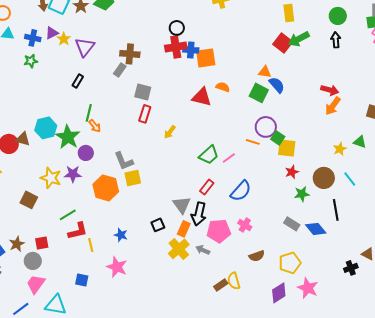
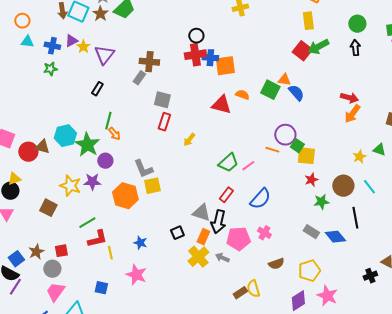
green square: (259, 93) -> (270, 90), moved
gray triangle: (182, 205) -> (201, 213), turned -36

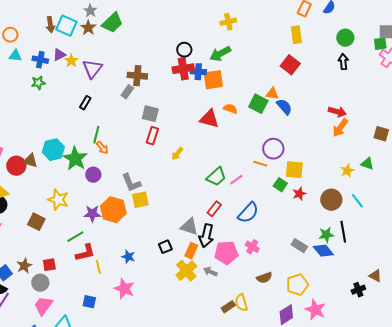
green arrow: (318, 47) -> (220, 54), moved
green square: (297, 146) -> (280, 185), moved
purple star: (92, 182) -> (92, 214), moved
green star: (321, 202) -> (326, 235), moved

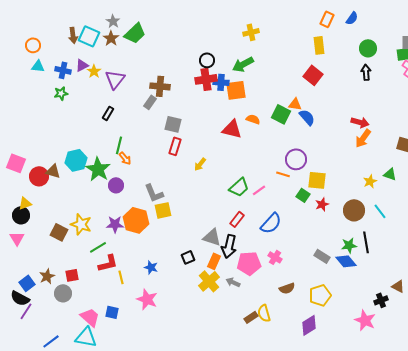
yellow star: (58, 200) -> (81, 224), moved
pink trapezoid: (43, 306) -> (90, 317), moved, turned 95
pink star: (315, 310) -> (365, 320), moved

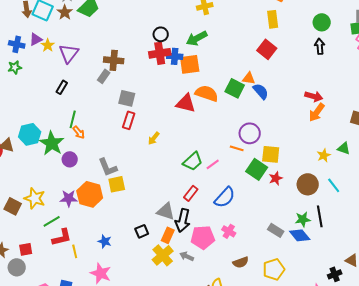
orange semicircle: (253, 119) -> (207, 93), size x1.6
green square: (303, 195) -> (257, 169), size x1.5

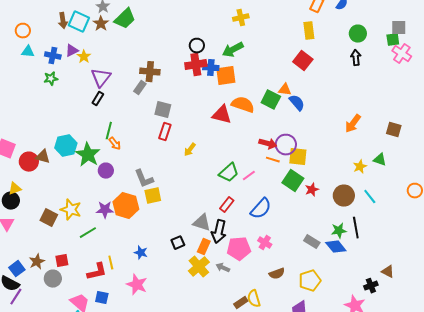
purple triangle: (69, 53) -> (101, 78), moved
red arrow: (314, 96) -> (268, 144), moved
yellow square: (271, 154) -> (298, 157), moved
red L-shape: (62, 237) -> (97, 272), moved

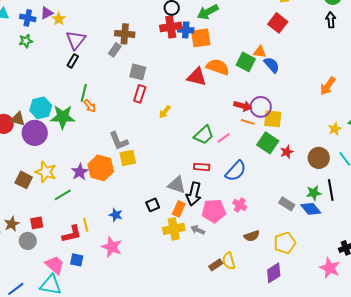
green star: (88, 155) -> (63, 117), turned -30
purple circle: (106, 171) -> (35, 133), moved, size x1.6
red rectangle: (227, 205) -> (202, 167), turned 56
purple star: (105, 210) -> (80, 172), turned -30
yellow cross: (199, 267) -> (174, 229), turned 30

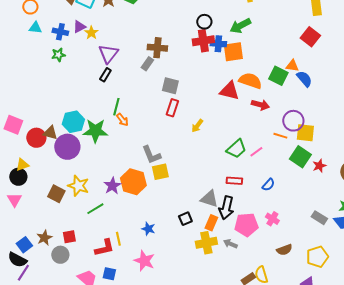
red arrow: (243, 106) -> (260, 105), moved
blue semicircle: (236, 171) -> (268, 185), size x0.6

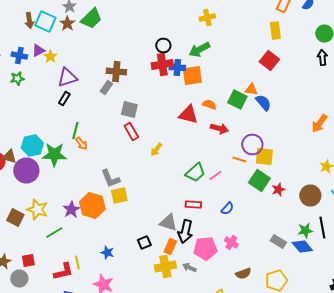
purple triangle: (108, 54) -> (67, 78), turned 35
orange semicircle: (250, 81) -> (209, 104), size x0.6
red rectangle: (172, 108) -> (131, 132), turned -48

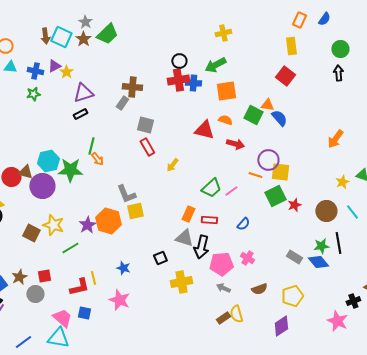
orange square: (192, 76) -> (226, 91), moved
black rectangle: (64, 98) -> (80, 114), turned 32
green square: (259, 180) -> (275, 196), turned 30
orange rectangle: (170, 246) -> (188, 214), moved
gray arrow: (189, 268) -> (223, 288), moved

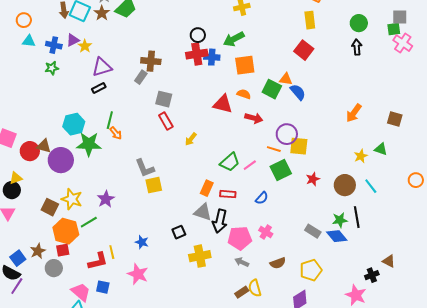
cyan hexagon: (48, 161) -> (74, 124), moved
green square: (275, 196) -> (281, 170), moved
orange hexagon: (108, 221) -> (66, 231), moved

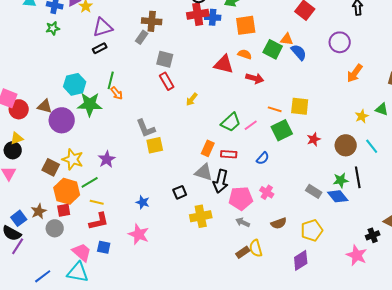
purple circle: (287, 134) -> (340, 42), moved
red circle: (30, 151) -> (19, 109), moved
yellow line: (112, 252) -> (97, 202), moved, turned -64

